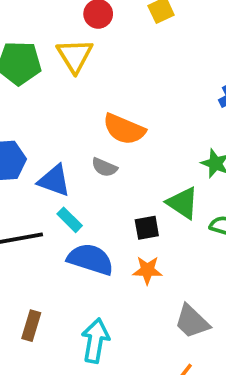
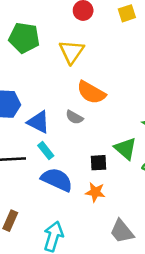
yellow triangle: (75, 56) -> (71, 52), moved

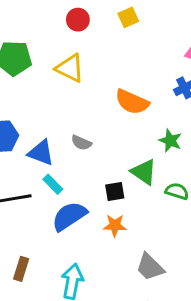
yellow triangle: (71, 52) -> (70, 68), turned -32
orange semicircle: (91, 92) -> (132, 102), moved
blue semicircle: (57, 180) -> (69, 216), turned -52

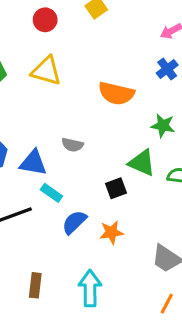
blue semicircle: (69, 216) -> (74, 222), size x0.7
orange star: (115, 226) -> (111, 232), moved

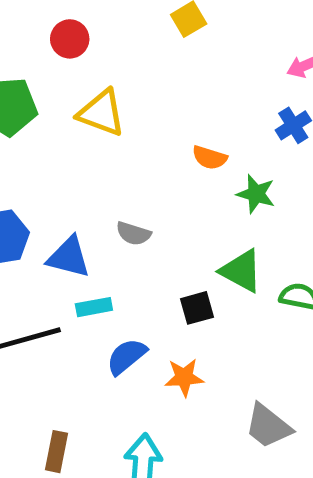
red circle: (45, 20) -> (70, 39), moved
orange semicircle: (116, 93) -> (210, 158), size x0.6
green star: (163, 126) -> (256, 194), moved
cyan rectangle: (51, 193) -> (94, 307), turned -50

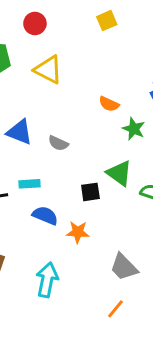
blue triangle: (69, 257) -> (20, 132), moved
blue semicircle: (126, 356) -> (45, 215), turned 55

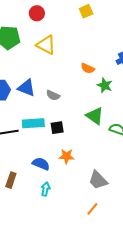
cyan rectangle: (30, 184) -> (33, 123), size x1.5
black square: (90, 192) -> (57, 128), moved
blue semicircle: (45, 215) -> (41, 164), moved
cyan arrow: (47, 280) -> (45, 189), size x0.6

